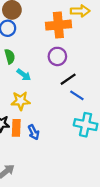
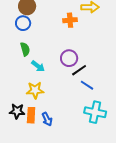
orange cross: (58, 25) -> (70, 20), size x0.6
purple circle: (57, 56) -> (69, 58), moved

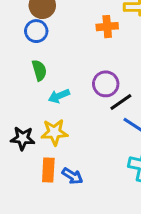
cyan arrow: (38, 66) -> (59, 96), turned 120
black star: (17, 111) -> (23, 138), moved
blue arrow: (47, 119) -> (72, 176), turned -32

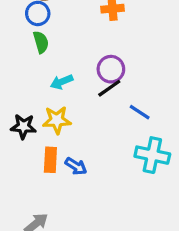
green semicircle: (39, 70) -> (41, 42), moved
black line: (121, 102) -> (109, 88), moved

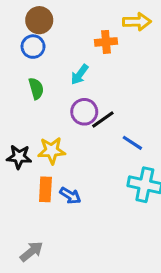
green semicircle: (41, 42) -> (36, 88), moved
purple circle: (111, 69) -> (84, 112), moved
cyan arrow: (62, 82) -> (80, 75), moved, turned -30

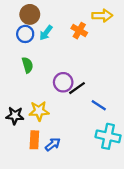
orange cross: (106, 42) -> (79, 31), turned 35
cyan arrow: (80, 75) -> (46, 33), moved
blue arrow: (70, 196) -> (53, 144), turned -70

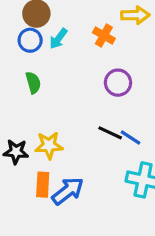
purple circle: (63, 82) -> (118, 83), moved
black line: (77, 88) -> (110, 133), moved, turned 60
blue arrow: (53, 144) -> (68, 191), size x1.5

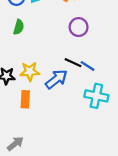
green semicircle: (33, 83) -> (19, 27), turned 32
blue arrow: (68, 191) -> (56, 79), moved

